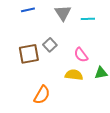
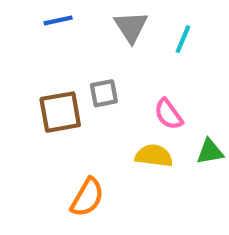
cyan line: (88, 19) -> (183, 39), turned -64
gray square: (50, 45) -> (104, 93), turned 32

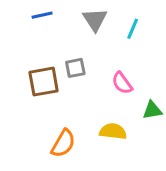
yellow semicircle: (154, 156) -> (113, 131), moved

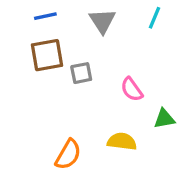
cyan line: (133, 29) -> (154, 18), moved
brown square: (44, 82) -> (47, 55), moved

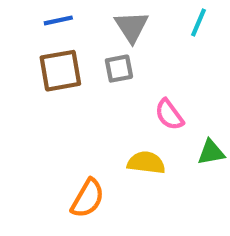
gray square: (81, 73) -> (119, 69), moved
yellow semicircle: (122, 141) -> (146, 163), moved

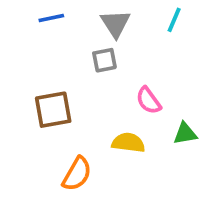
brown square: (60, 71) -> (53, 110), moved

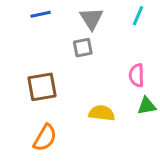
pink semicircle: (148, 101) -> (137, 75), moved, turned 35
orange semicircle: (77, 174) -> (45, 138), moved

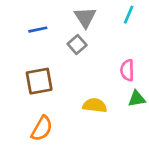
blue line: (41, 14) -> (38, 30), moved
gray square: (83, 48) -> (77, 44), turned -30

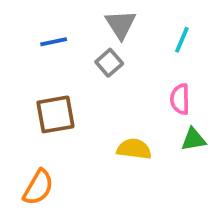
cyan line: (129, 15) -> (182, 40), moved
orange semicircle: (42, 128) -> (38, 187), moved

